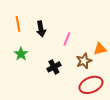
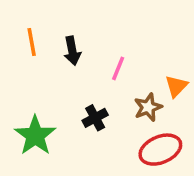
orange triangle: (100, 49) -> (176, 86), turned -32
green star: (21, 54) -> (35, 135), moved, size x1.6

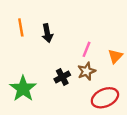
pink line: (118, 68) -> (86, 49), moved
brown star: (148, 107) -> (86, 71), moved

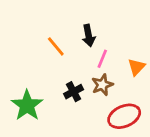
orange line: (21, 27) -> (56, 46), moved, turned -30
black arrow: (47, 33) -> (89, 36), moved

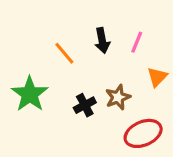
pink line: (102, 59) -> (137, 42), moved
green star: (27, 105) -> (30, 94), moved

